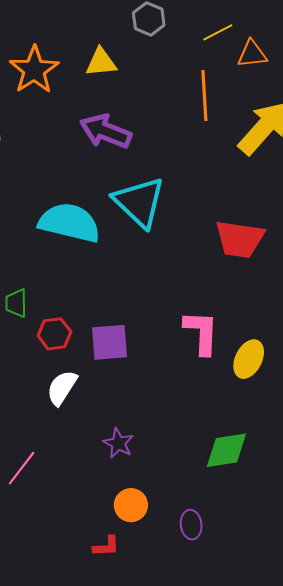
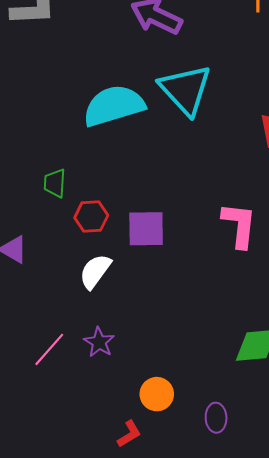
cyan semicircle: (69, 223) -> (114, 106), turned -34
purple star: (118, 443) -> (99, 342), moved
red L-shape: (106, 546) -> (129, 434), turned -32

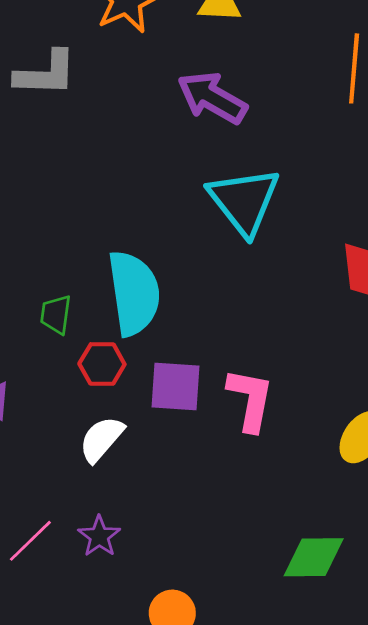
cyan semicircle: (114, 106) -> (134, 293), moved, turned 94
pink L-shape: (239, 225) -> (250, 400), moved

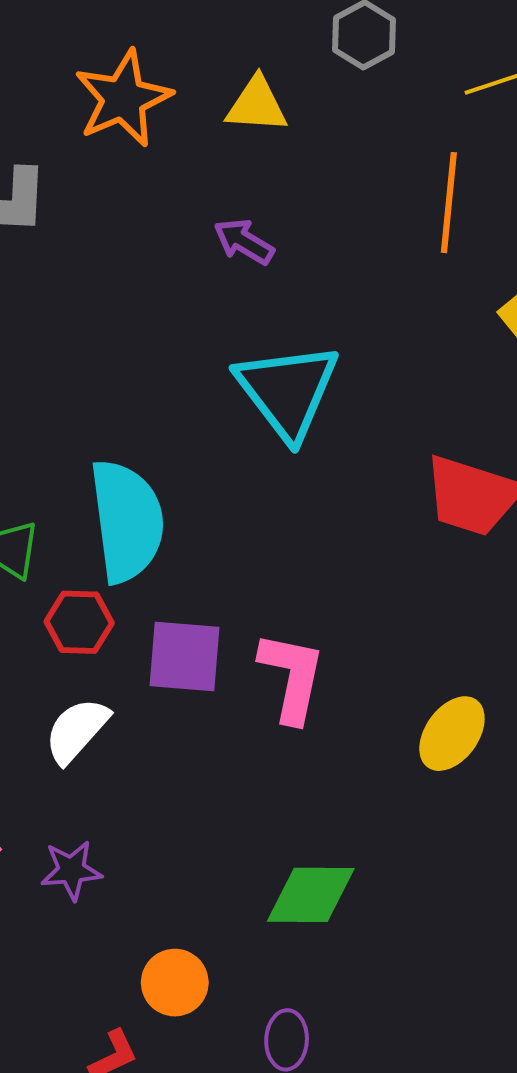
purple arrow: (212, 98) -> (244, 242), size x0.6
purple star: (99, 536) -> (71, 870), turned 30
green diamond: (314, 557) -> (311, 895), moved

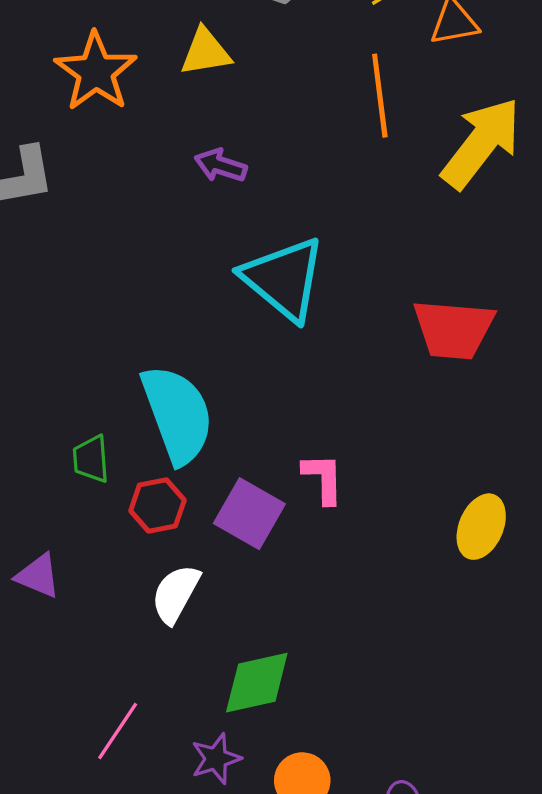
purple square: (184, 656) -> (249, 514), turned 38
pink L-shape: (292, 677) -> (323, 478), moved, size x0.7
purple star: (71, 870) -> (216, 759), moved
green diamond: (311, 895) -> (257, 683), moved

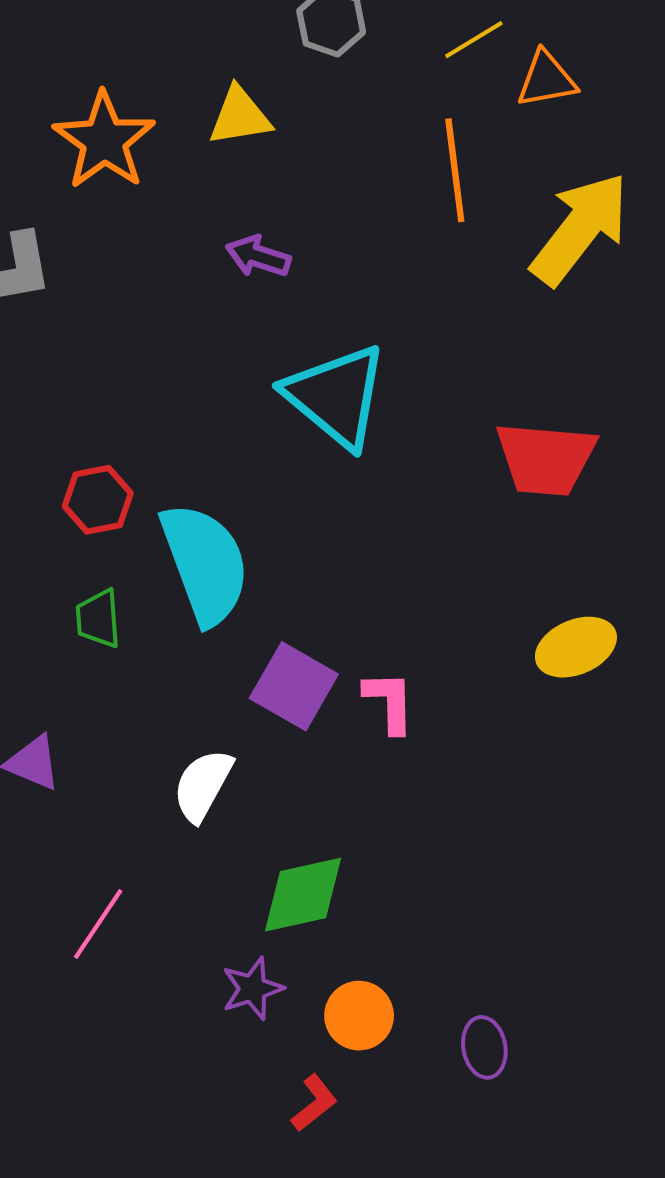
pink L-shape: (323, 478) -> (389, 702), moved
red hexagon: (157, 506) -> (98, 500), moved
yellow ellipse: (481, 527) -> (576, 647), moved, turned 44
pink line: (118, 731) -> (98, 924), moved

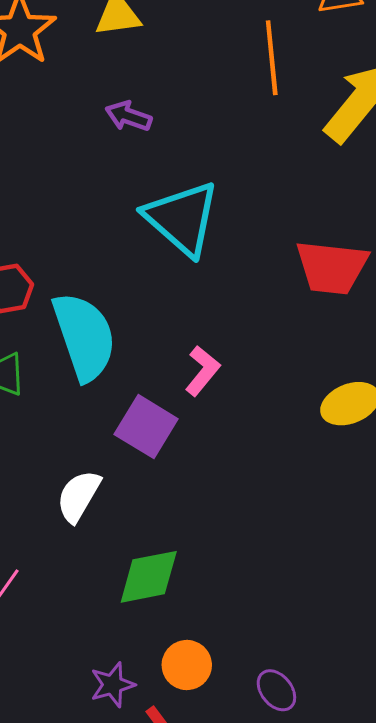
pink L-shape: (389, 702) -> (202, 371), moved, turned 39
purple star: (253, 989) -> (112, 685), moved
purple ellipse: (484, 1047) -> (276, 690), turned -30

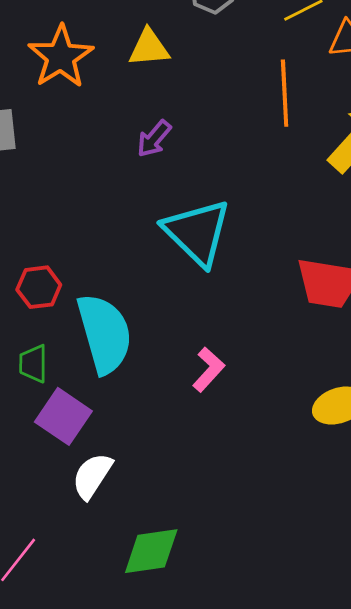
purple arrow: (128, 116) -> (154, 139), turned -72
purple square: (146, 427) -> (63, 416), moved

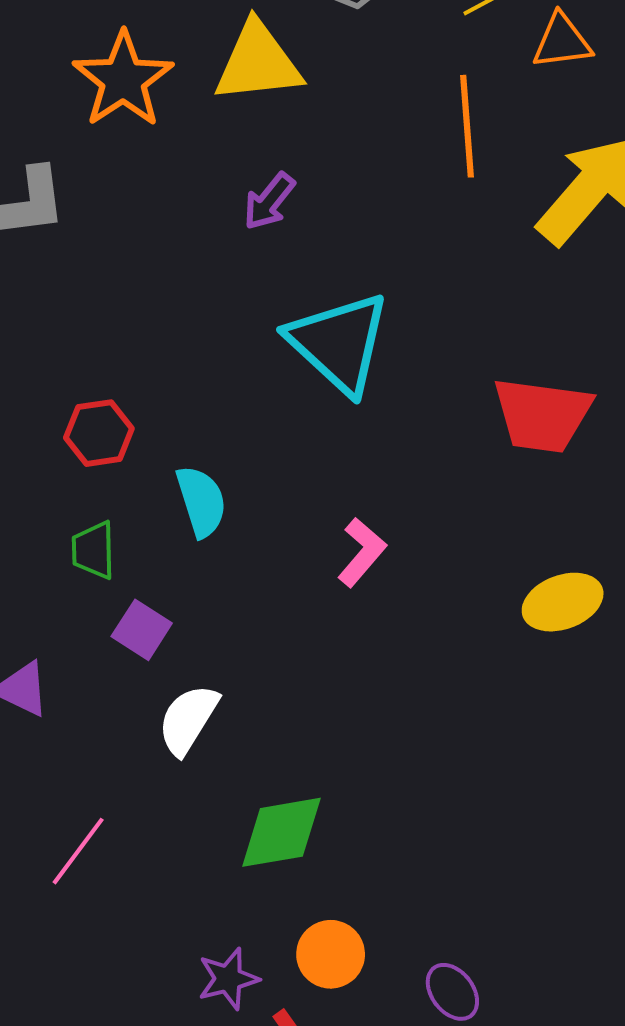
yellow triangle: (149, 48) -> (258, 62), size x1.4
cyan semicircle: (105, 334) -> (201, 501), size x0.6
purple square: (63, 416) -> (142, 630), size x0.7

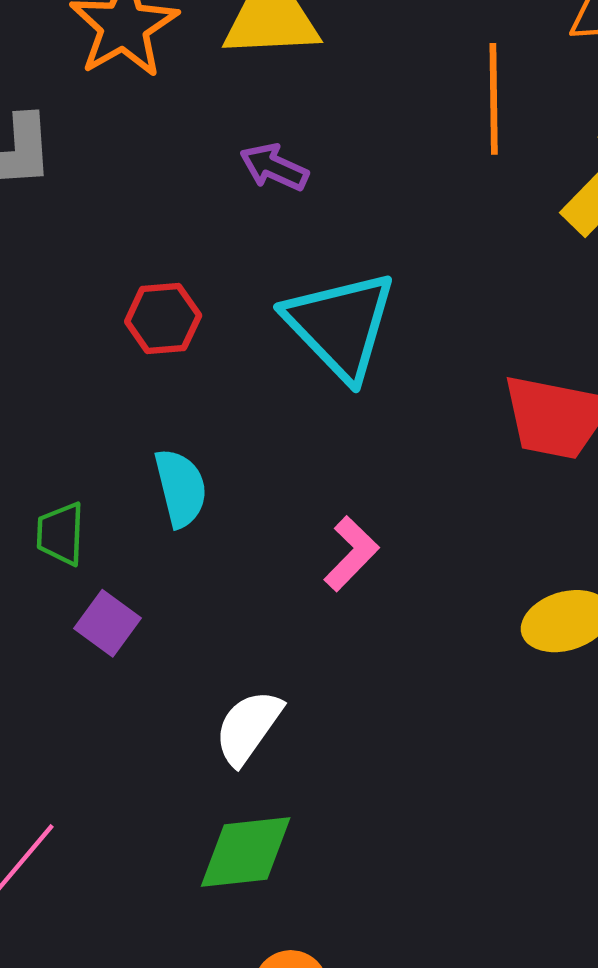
purple arrow: (269, 201) -> (274, 167), turned 72
red hexagon: (99, 433) -> (163, 318), moved
white semicircle: (188, 719) -> (248, 727), moved

